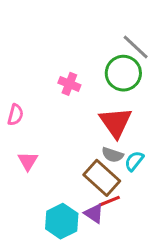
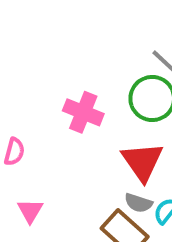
pink cross: (69, 84) -> (83, 112), size x1.4

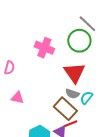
pink triangle: (30, 211) -> (17, 98), turned -48

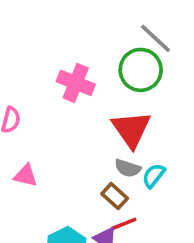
brown rectangle: (65, 109) -> (115, 196), size x0.6

